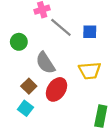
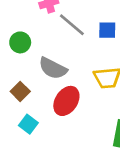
gray semicircle: (45, 63) -> (53, 68), turned -30
brown square: (29, 86) -> (20, 91), moved

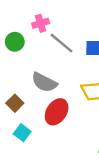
green circle: (20, 42) -> (15, 42), moved

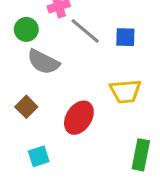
gray semicircle: (44, 82) -> (43, 62), moved
cyan square: (22, 133) -> (39, 156), moved, turned 35

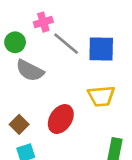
blue square: (125, 37) -> (101, 49), size x1.5
brown square: (26, 107) -> (19, 124), moved

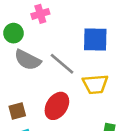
gray line: (66, 44) -> (62, 64), moved
brown square: (19, 124) -> (17, 111), turned 30

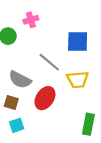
gray semicircle: (28, 60) -> (20, 80), moved
brown square: (17, 111) -> (11, 102), turned 32

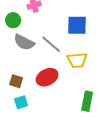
gray semicircle: (20, 80) -> (24, 42), moved
red ellipse: (45, 98) -> (47, 77), turned 30

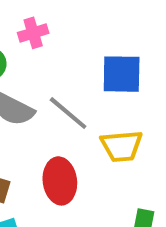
red ellipse: (47, 77) -> (60, 181), turned -70

